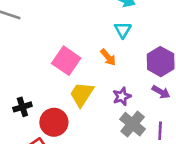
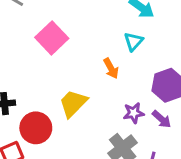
pink square: (66, 61) -> (52, 38), moved
purple star: (122, 96) -> (134, 113), moved

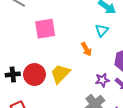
pink square: (52, 38) -> (45, 29), turned 35
red circle: (36, 128) -> (34, 75), moved

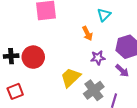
yellow trapezoid: (60, 74) -> (71, 77), moved
purple star: (102, 80) -> (98, 58), moved

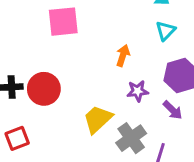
cyan triangle: (104, 15) -> (166, 31), moved
orange arrow: (87, 33) -> (123, 56), turned -136

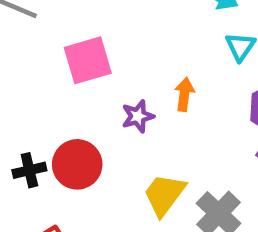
purple star: (138, 91) -> (138, 116), moved

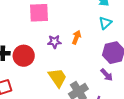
yellow trapezoid: (164, 195) -> (57, 78), turned 95

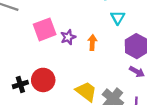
purple star: (54, 42) -> (68, 37), moved

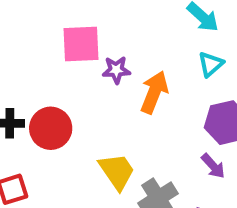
orange arrow: (92, 43) -> (154, 92), size x1.5

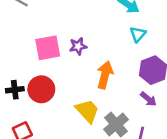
pink square: (81, 44) -> (48, 48), moved
orange arrow: (154, 92) -> (105, 75), moved

